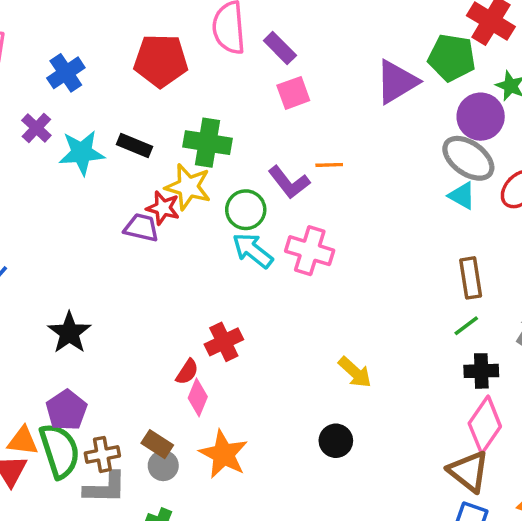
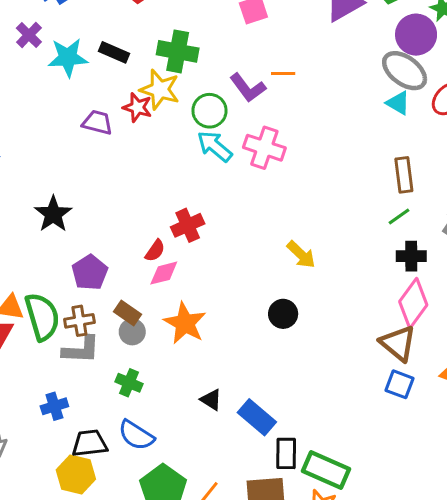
purple trapezoid: (141, 228) -> (97, 122), moved
pink diamond: (198, 397) -> (164, 273), turned 52
purple pentagon: (66, 410) -> (90, 273), moved

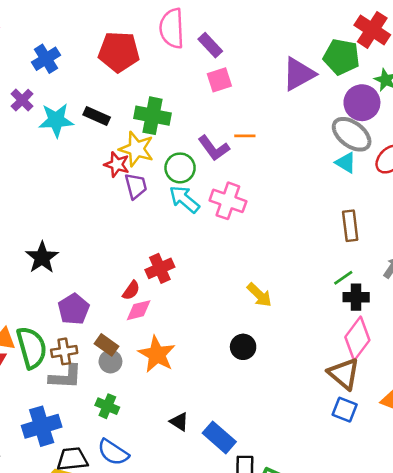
purple trapezoid: (97, 122) -> (136, 186), moved, turned 60
green line: (399, 216) -> (343, 278), moved
blue cross: (54, 406) -> (42, 426), size x1.6

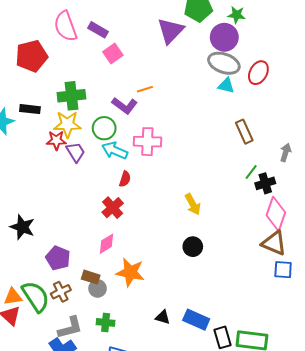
red semicircle: (131, 290) -> (125, 179), moved
yellow arrow: (259, 295) -> (193, 204), turned 35
gray L-shape: (65, 377) -> (70, 328), moved

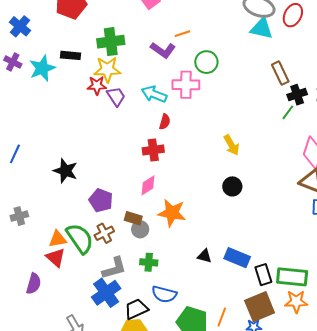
cyan triangle: (226, 86) -> (262, 28), size x1.4
green circle: (104, 128) -> (206, 62), moved
black cross: (265, 183) -> (297, 95), moved
red cross: (113, 208) -> (153, 150), turned 35

